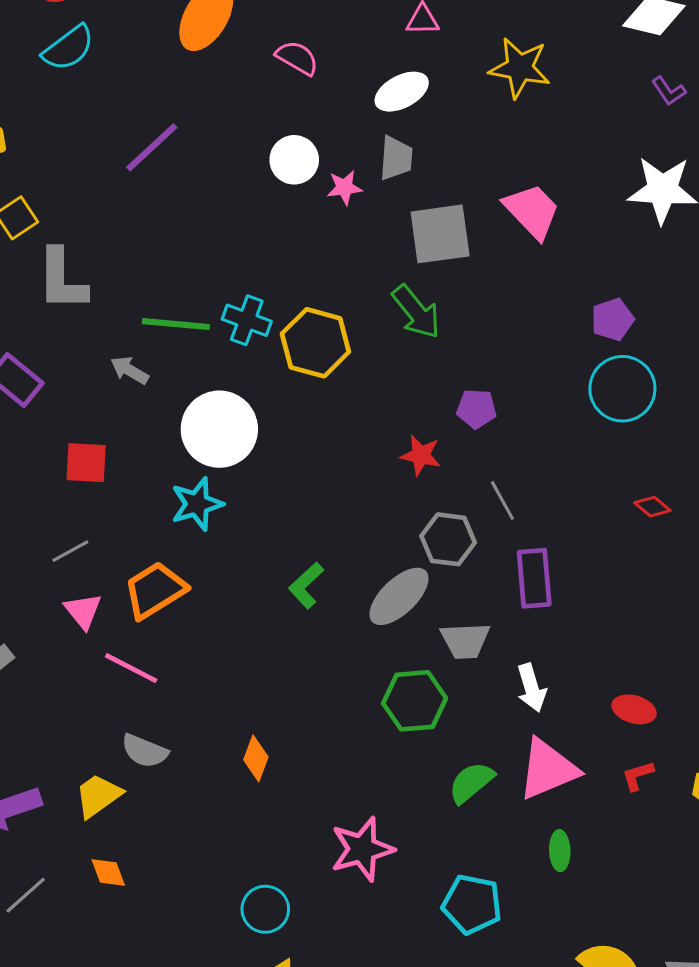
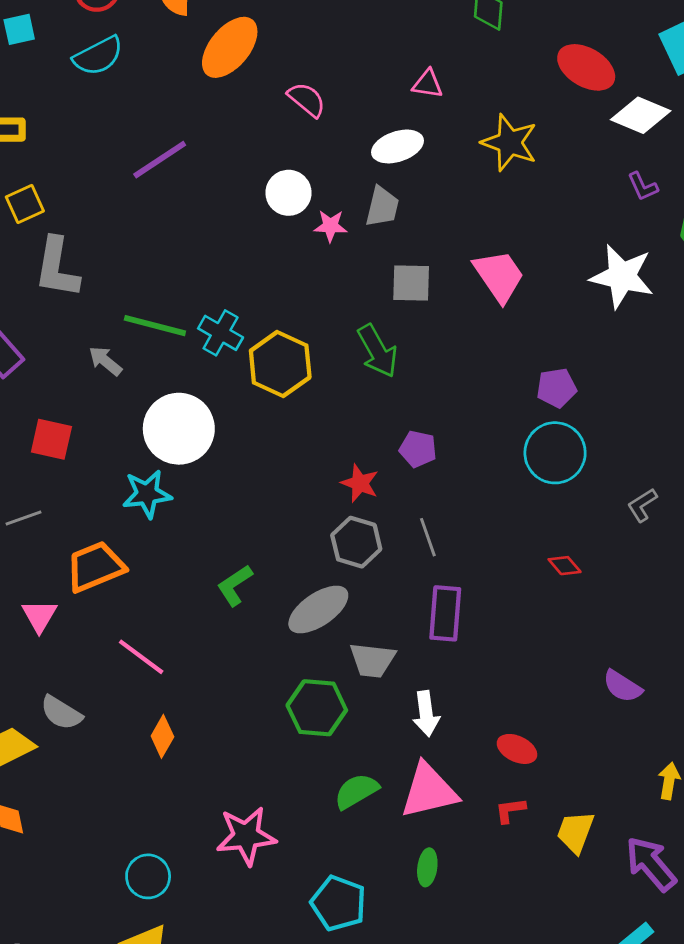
gray square: (440, 234) -> (411, 283), size x0.7
gray hexagon: (448, 539) -> (356, 542), moved
pink triangle: (83, 611) -> (39, 616), moved
pink line: (131, 668) -> (141, 657), moved

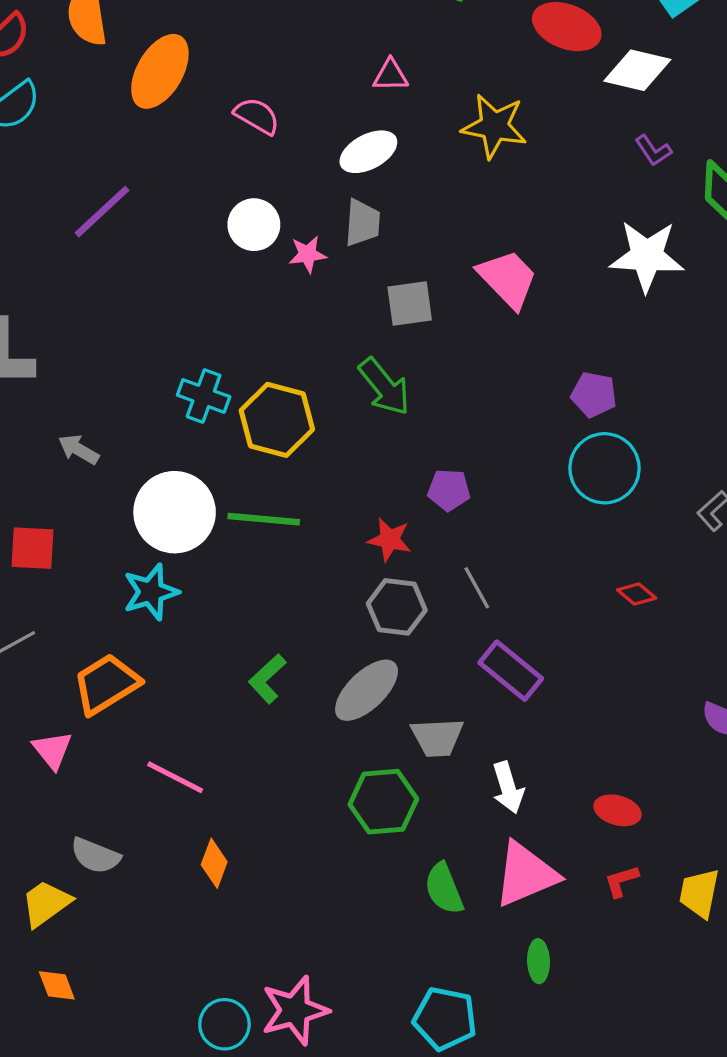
green line: (155, 326) -> (264, 519), moved
purple pentagon: (556, 388) -> (594, 395), turned 30
purple rectangle: (445, 613) -> (511, 671), turned -46
green semicircle: (356, 791) -> (444, 889), turned -72
pink star: (246, 836) -> (295, 1010), moved

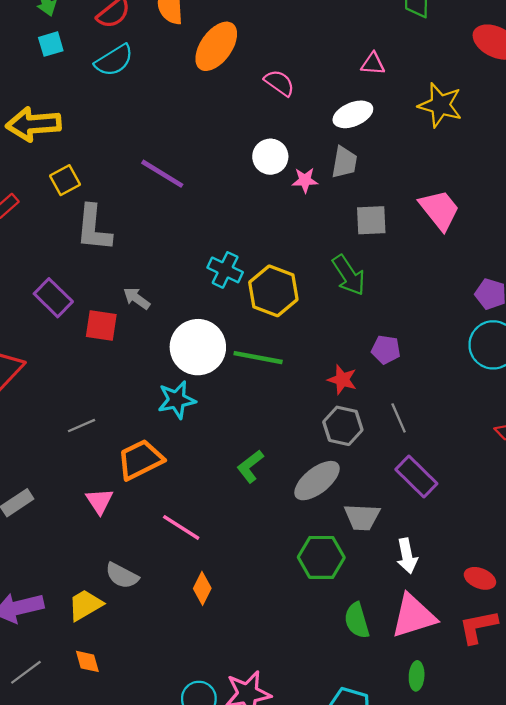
purple line: (102, 212) -> (162, 174), moved, turned 69
red square: (32, 548) -> (101, 325), moved
red L-shape: (621, 881) -> (478, 627), size x1.6

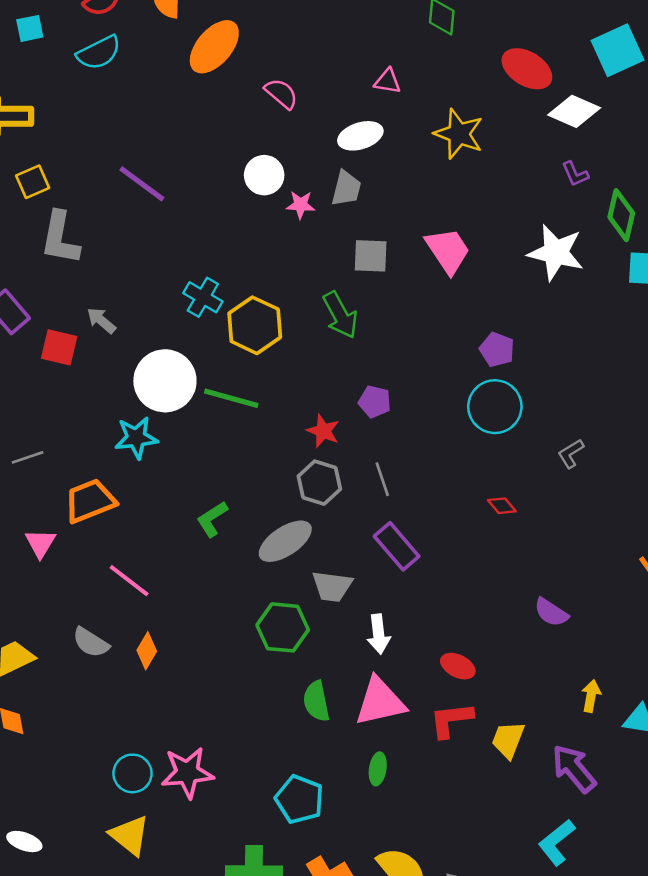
gray semicircle: (122, 576) -> (91, 642), moved

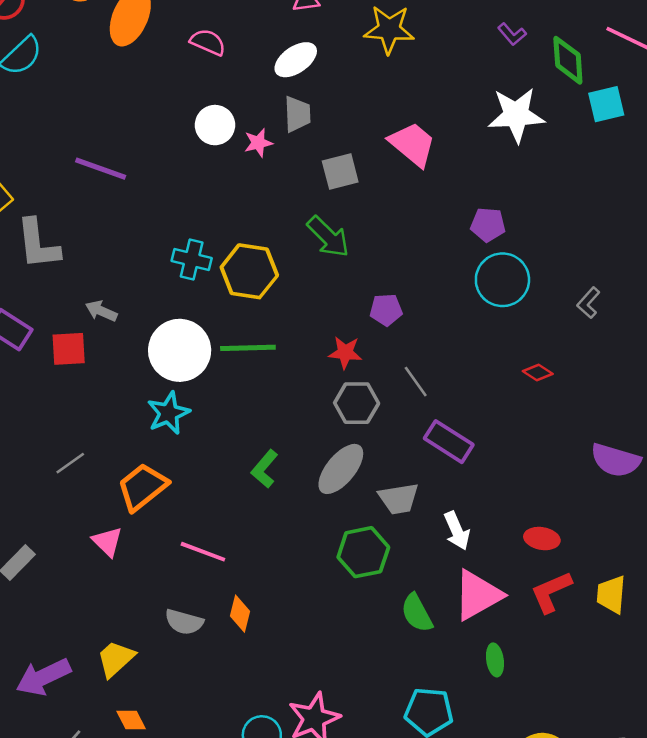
purple semicircle: (551, 612) -> (616, 460), size x1.4

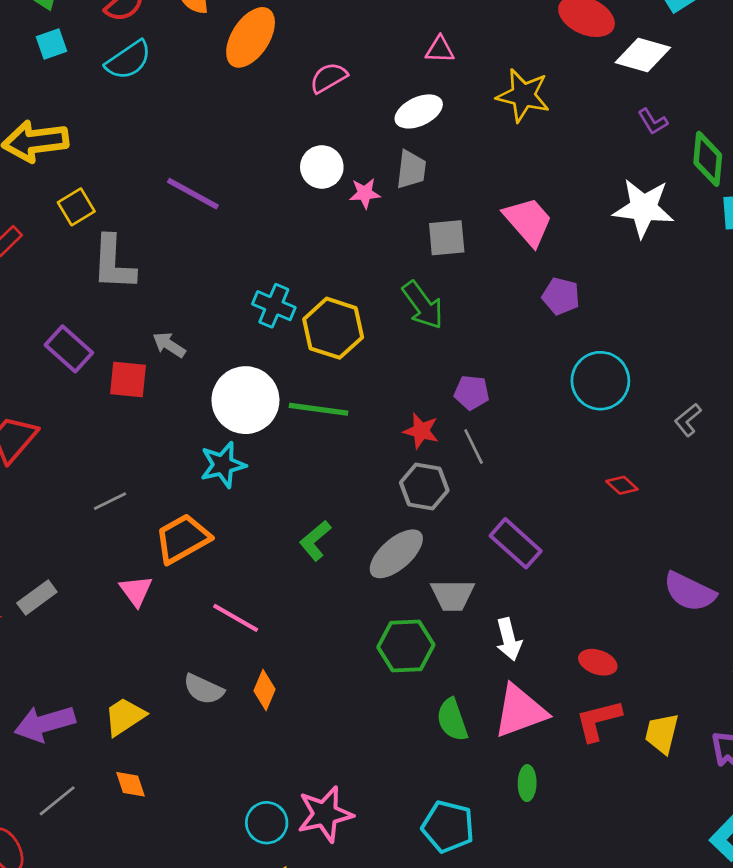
pink semicircle: (208, 42) -> (328, 78), turned -63
purple pentagon: (488, 225) -> (561, 296), moved
gray line: (416, 382) -> (474, 447), moved

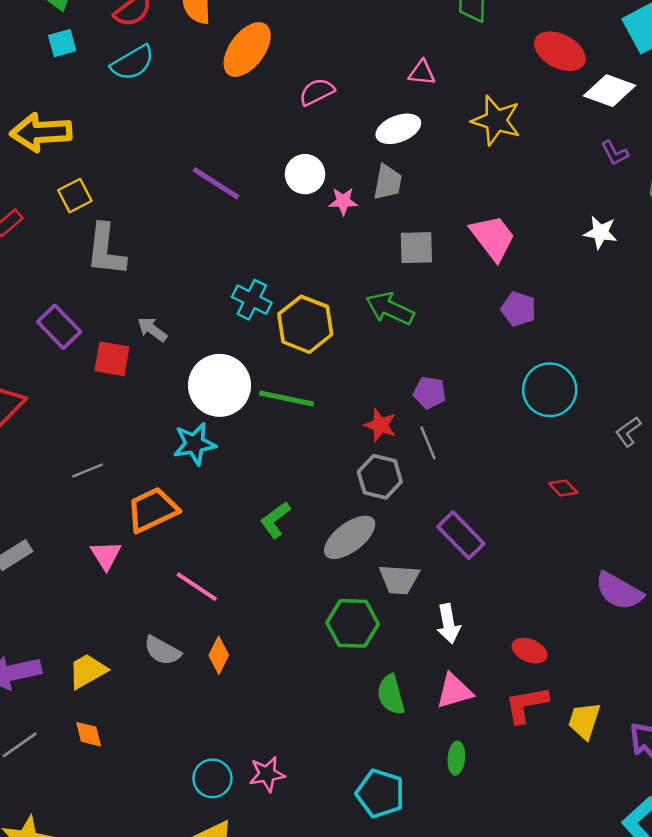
purple line: (193, 194) -> (216, 183), moved
white star: (643, 208) -> (600, 232), size x0.6
green arrow: (423, 305) -> (390, 309), turned 147
pink triangle: (520, 711) -> (454, 691), size x0.7
pink star: (325, 814) -> (267, 774), size x0.7

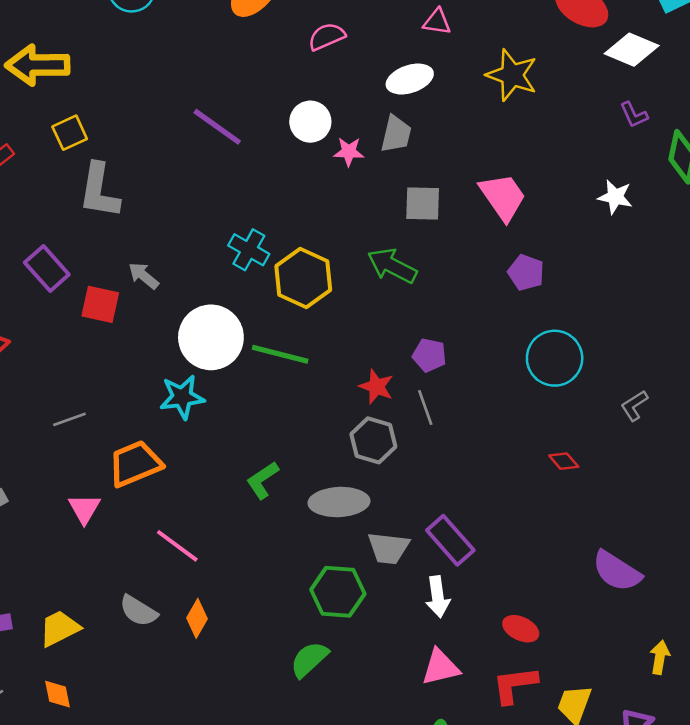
purple rectangle: (461, 535) -> (450, 540), moved
gray ellipse: (350, 537) -> (339, 502), turned 32
green semicircle: (391, 695) -> (309, 659), moved, turned 60

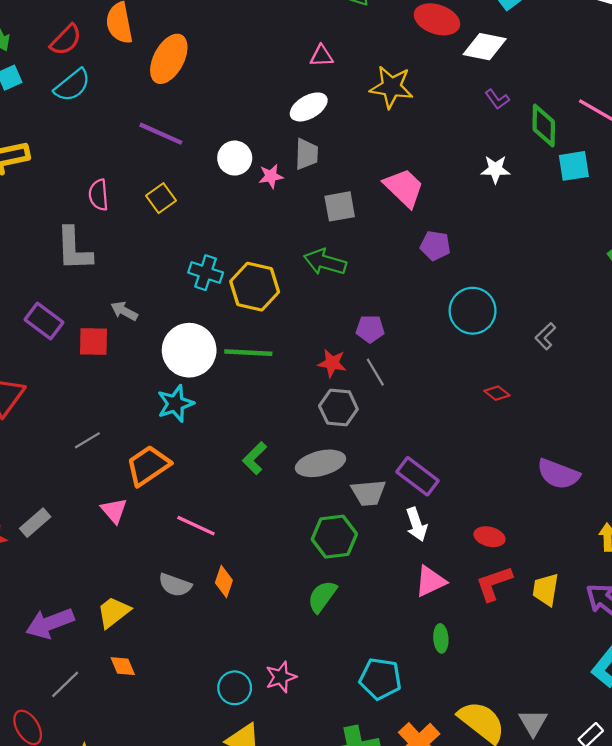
pink semicircle: (327, 37) -> (99, 195), moved, turned -60
purple line: (217, 127) -> (161, 134), moved
yellow square: (70, 133) -> (161, 198), moved

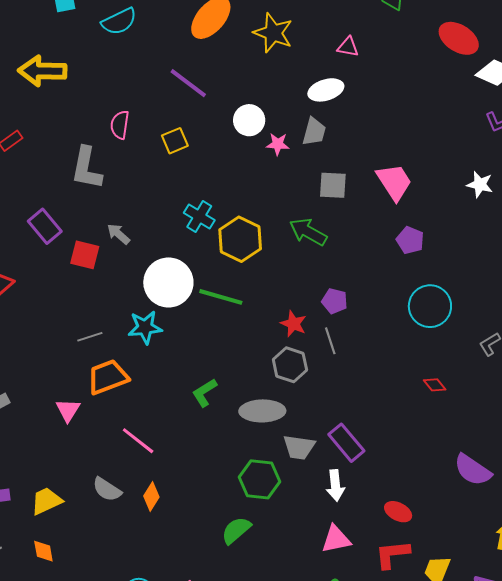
yellow star: (391, 87) -> (273, 33), moved
gray line: (87, 440) -> (90, 337), moved

